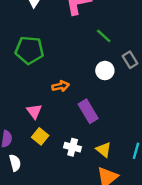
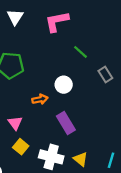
white circle: (105, 71) -> (64, 85), moved
white cross: (73, 147) -> (51, 157), size x1.5

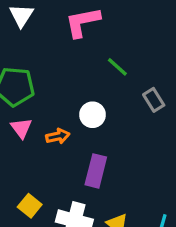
pink triangle: (15, 123) -> (21, 128), moved
purple rectangle: (66, 123) -> (96, 171), turned 45

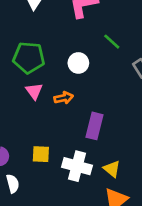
white circle: (92, 115) -> (78, 63), moved
yellow square: (30, 206) -> (41, 154), turned -36

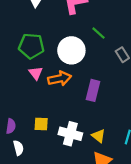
white circle: (78, 63) -> (71, 50), size x1.6
orange arrow: (64, 98) -> (60, 79), size x1.5
purple rectangle: (94, 126) -> (93, 90), moved

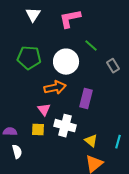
pink triangle: (36, 73) -> (44, 110), moved
purple semicircle: (11, 126) -> (10, 132), turned -96
white cross: (70, 134) -> (65, 126), moved

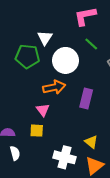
white triangle: (33, 15) -> (45, 38), moved
pink L-shape: (70, 19) -> (85, 16), moved
white cross: (65, 126) -> (64, 157), moved

